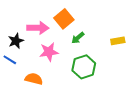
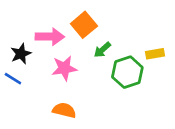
green hexagon: (84, 67) -> (127, 72), moved
orange semicircle: (34, 79) -> (64, 110), moved

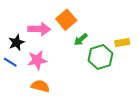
pink star: (64, 68) -> (37, 60), moved
orange semicircle: (64, 110) -> (40, 86), moved

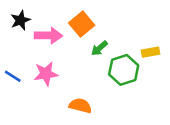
black star: (16, 43) -> (20, 20), moved
orange semicircle: (40, 86) -> (80, 106), moved

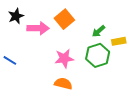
green arrow: (99, 48) -> (99, 31), moved
pink star: (46, 74) -> (64, 58), moved

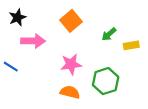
pink arrow: (38, 28) -> (33, 41), moved
green hexagon: (98, 55) -> (106, 81), moved

